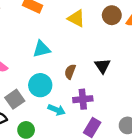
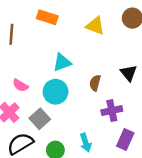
cyan circle: (40, 85) -> (56, 92), moved
cyan arrow: (57, 110) -> (86, 143), moved, turned 56

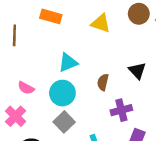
gray square: (40, 119) -> (64, 122), moved

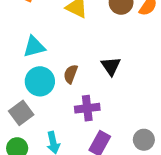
cyan circle: (62, 93) -> (40, 81), moved

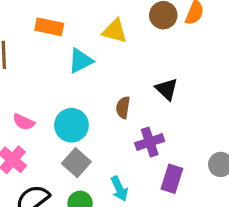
cyan triangle: (34, 47) -> (81, 61), moved
cyan circle: (40, 81) -> (71, 125), moved

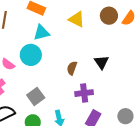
cyan triangle: (81, 61) -> (41, 33), moved
cyan circle: (71, 125) -> (31, 55), moved

